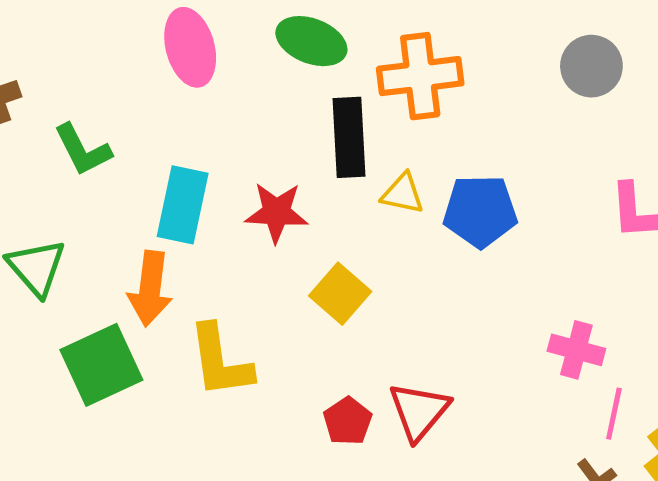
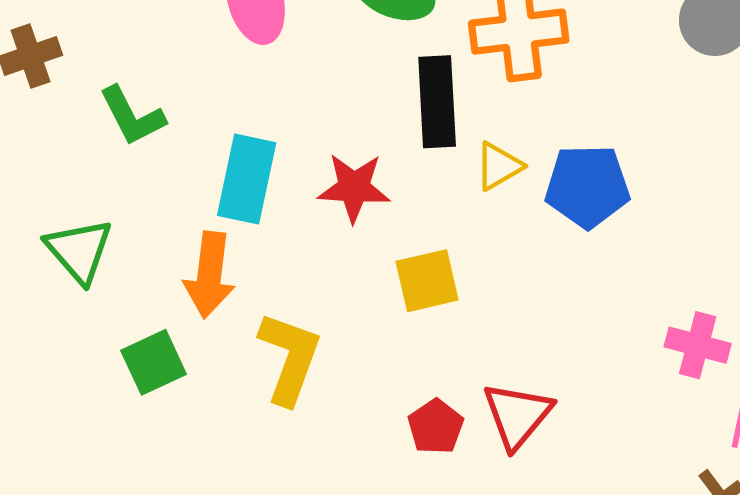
yellow triangle: (403, 194) -> (499, 166), turned -42
yellow square: (340, 294) -> (427, 281), turned 36
yellow L-shape: (220, 361) -> (290, 358), turned -152
green square: (101, 365) -> (154, 362), size x0.7

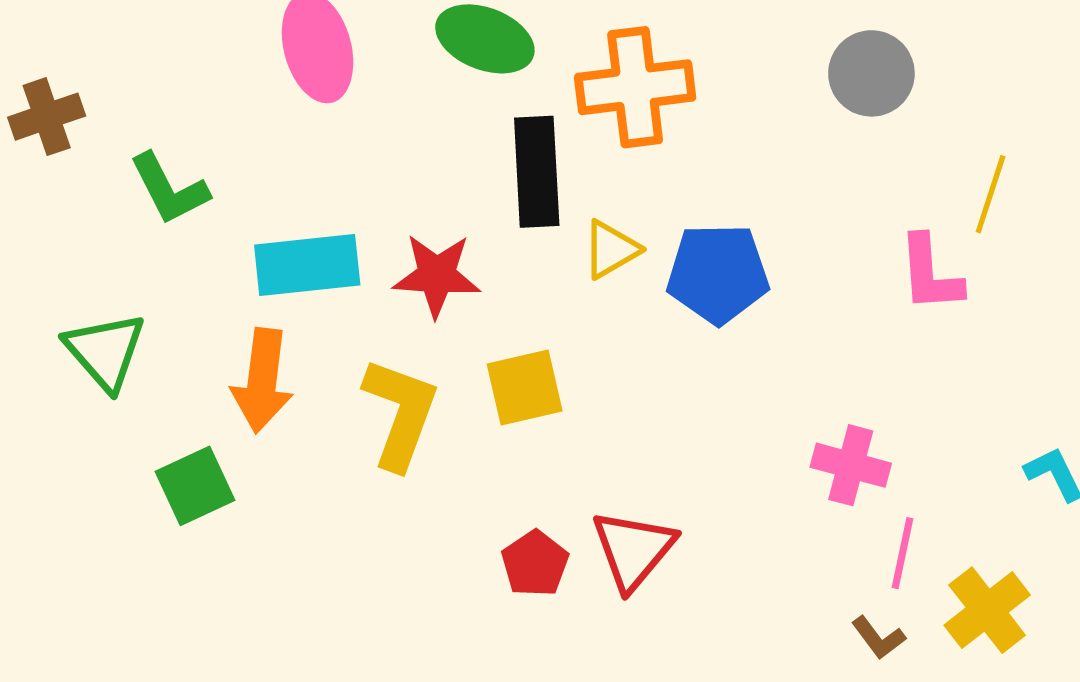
cyan rectangle: (247, 179) -> (307, 265), turned 72
yellow L-shape: (290, 358) -> (400, 413), moved

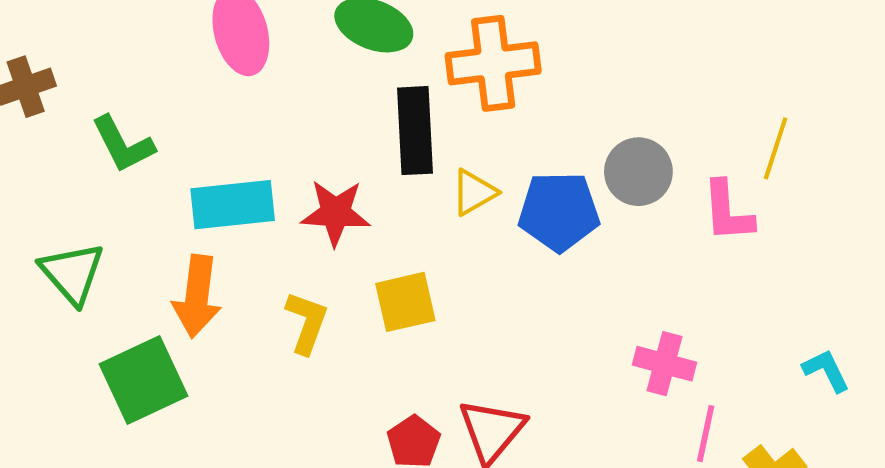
gray circle: (871, 73) -> (638, 172), moved
yellow L-shape: (400, 413) -> (307, 322), size x0.7
green square: (195, 486) -> (144, 380), size x1.4

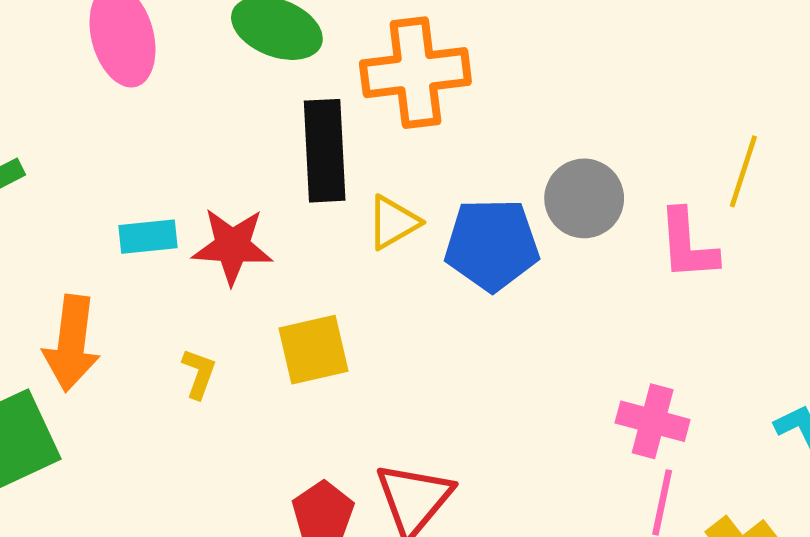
cyan rectangle: (233, 205) -> (148, 237), moved, size x0.6
yellow L-shape: (307, 322) -> (199, 374), size x0.7
pink cross: (664, 364) -> (653, 421), moved

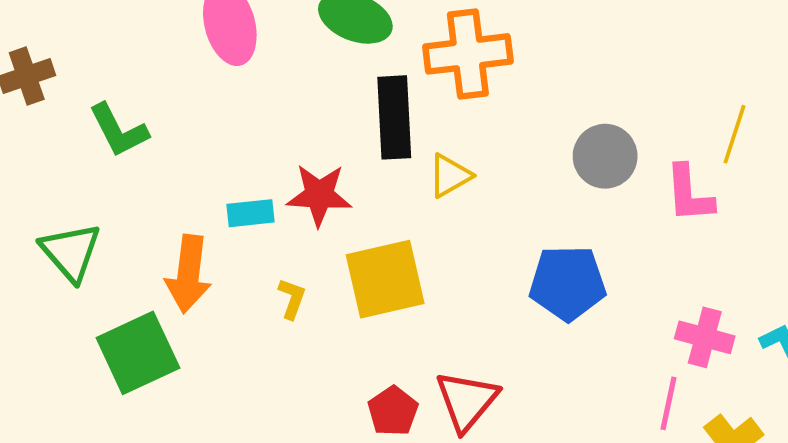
cyan rectangle: (148, 237) -> (251, 213), moved
blue pentagon: (492, 245) -> (568, 283), moved
yellow square: (314, 350) -> (385, 279), size x1.4
pink cross: (653, 421) -> (705, 337), moved

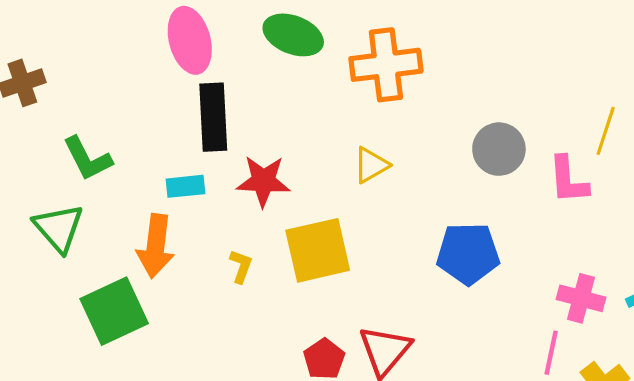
black rectangle: (394, 117) -> (213, 117), moved
green L-shape: (119, 130) -> (87, 159), moved
cyan rectangle: (251, 213) -> (185, 186), moved

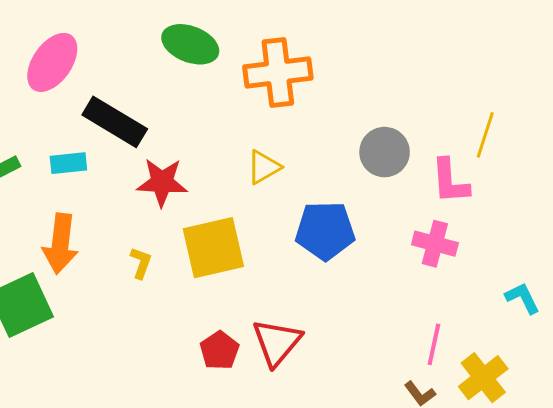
pink ellipse: (190, 40) -> (52, 62), moved, turned 50
black rectangle: (213, 117) -> (115, 122), turned -56
cyan rectangle: (185, 186) -> (68, 163), moved
blue pentagon: (468, 254) -> (325, 231), moved
pink cross: (581, 298) -> (435, 244), moved

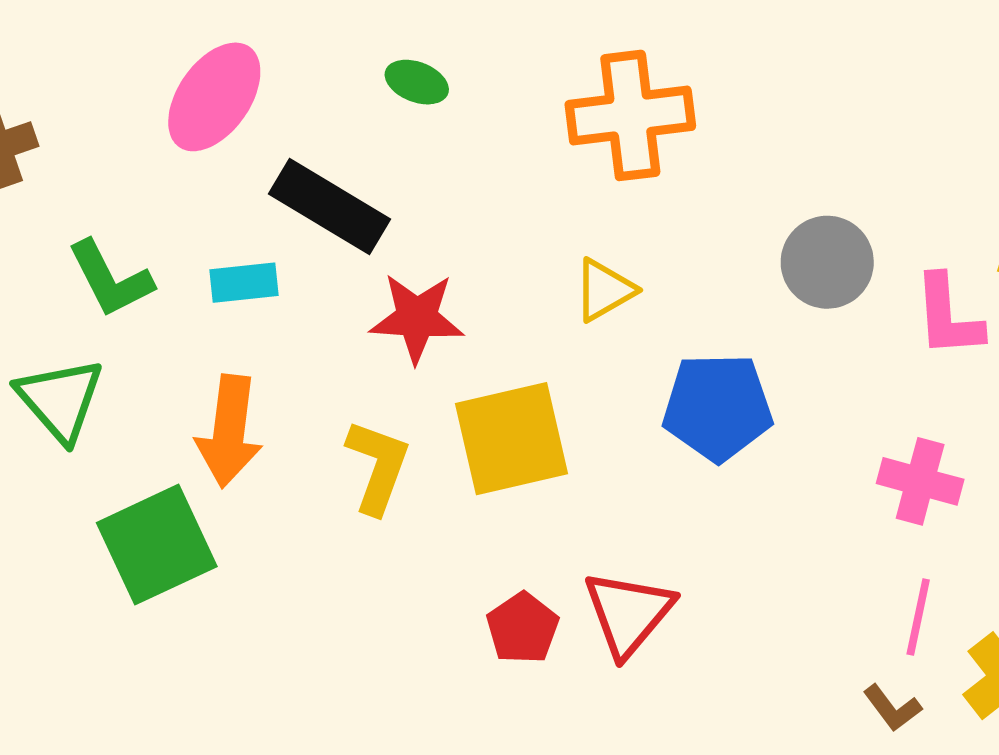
green ellipse: (190, 44) -> (417, 82), moved, size x0.6
pink cross: (435, 244) -> (920, 481), moved
yellow L-shape: (141, 263) -> (378, 467), size x1.6

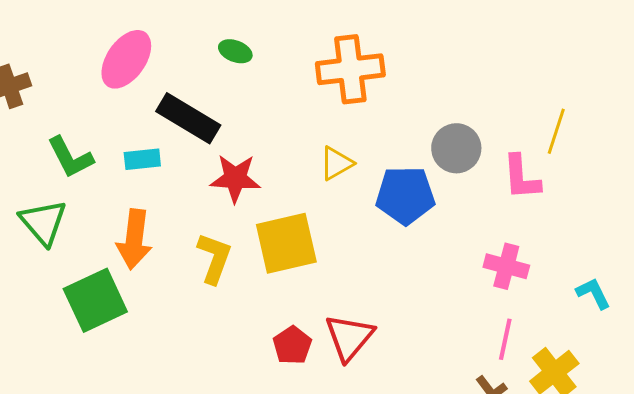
blue pentagon: (718, 407) -> (405, 195), moved

